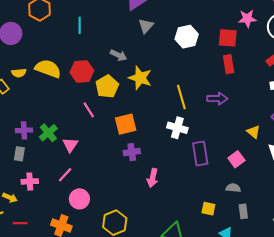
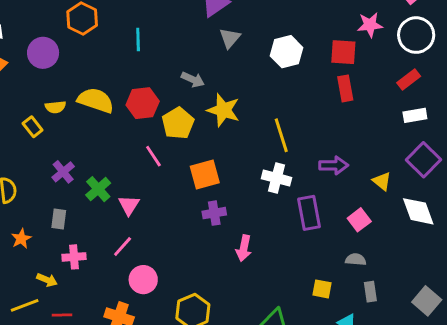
purple arrow: (217, 99) -> (334, 165), moved
purple cross: (24, 130) -> (63, 172), moved, turned -35

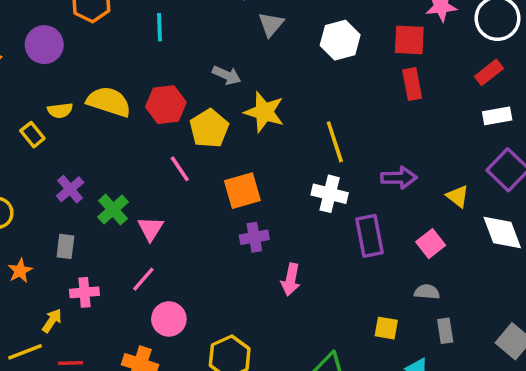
yellow arrow: (47, 280) -> (52, 321), turned -78

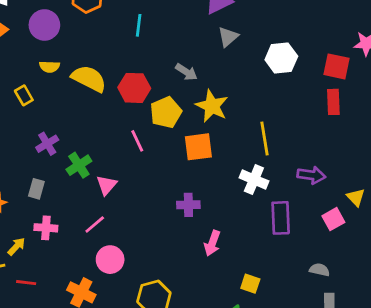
yellow semicircle: (60, 110) -> (50, 67), moved
orange square: (242, 191) -> (198, 147), moved
pink square: (431, 244) -> (333, 219), moved
yellow square: (386, 328) -> (250, 284), moved

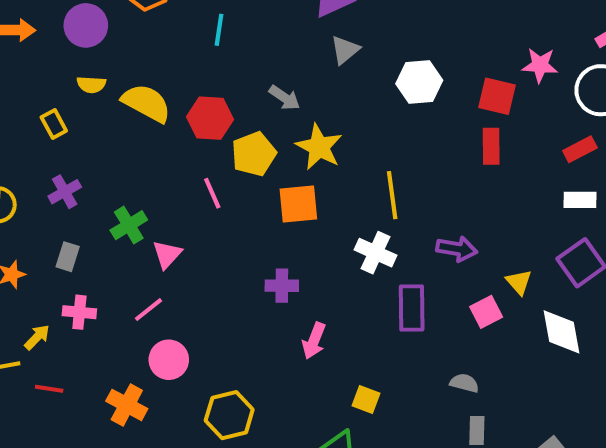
purple cross: (47, 144) -> (65, 192), moved

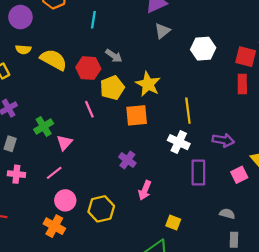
gray arrow: (284, 98) -> (114, 56), moved
purple cross: (282, 286) -> (127, 160), turned 35
orange cross: (127, 405) -> (54, 226), moved
yellow hexagon: (229, 415) -> (101, 209), moved

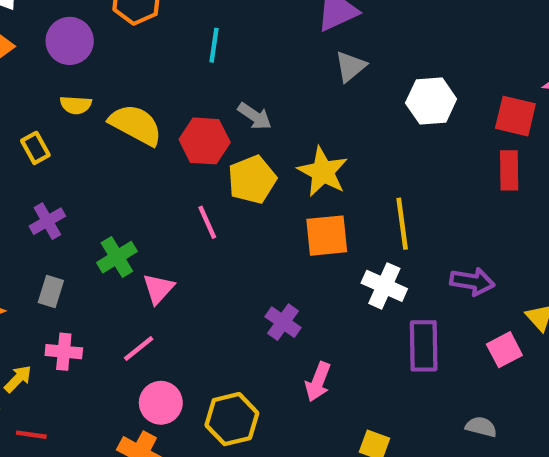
orange square: (137, 115) -> (327, 236), moved

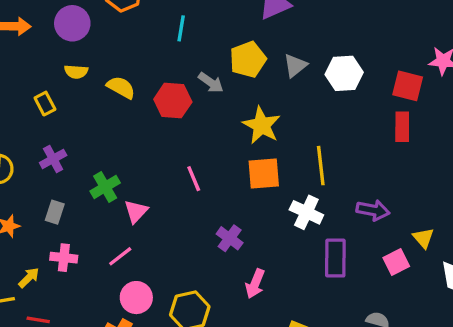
gray triangle: (350, 66) -> (295, 66), moved
yellow semicircle: (136, 125) -> (121, 87), size x0.7
yellow pentagon: (252, 180) -> (248, 59), moved
pink line: (207, 222) -> (194, 179), moved

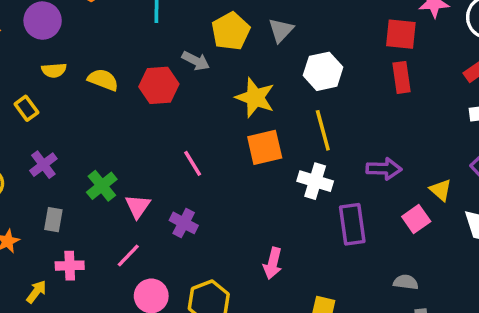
white hexagon: (344, 73) -> (323, 71), moved
purple cross: (230, 238) -> (184, 223), moved

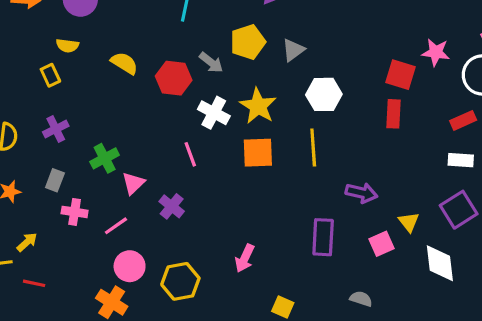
yellow semicircle: (54, 70) -> (67, 46), moved
white cross: (315, 181) -> (214, 113), moved
pink cross: (70, 266) -> (75, 212), moved

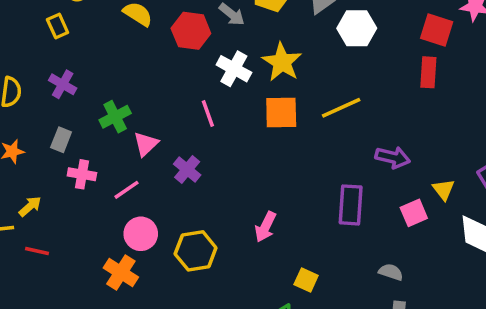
white hexagon: (324, 94) -> (357, 28), moved
purple cross: (56, 129) -> (63, 84), turned -35
yellow line: (313, 148) -> (341, 108), turned 69

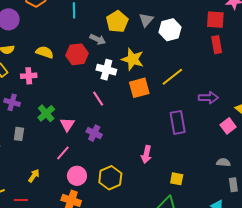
pink cross: (82, 174) -> (29, 76), moved
purple rectangle: (351, 205) -> (178, 122), moved
yellow arrow: (30, 206) -> (34, 176), moved

